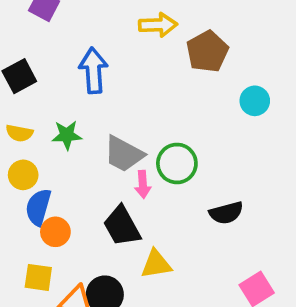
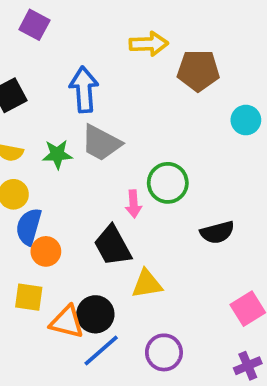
brown pentagon: (207, 51) -> (198, 70), turned 30
gray trapezoid: (124, 154) -> (101, 143), moved

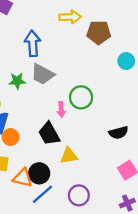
black semicircle: (217, 232) -> (118, 133), moved

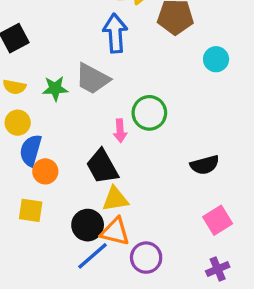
blue arrow: (33, 43) -> (115, 33), moved
yellow triangle: (69, 156) -> (115, 199), moved
orange triangle: (23, 178) -> (115, 232), moved

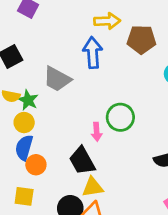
gray trapezoid: (92, 79) -> (57, 79), moved
green star: (55, 88) -> (28, 100), moved, turned 30
yellow circle: (18, 123) -> (24, 123), moved

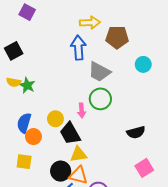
gray trapezoid: (57, 79) -> (99, 72), moved
yellow circle: (24, 123) -> (55, 119), moved

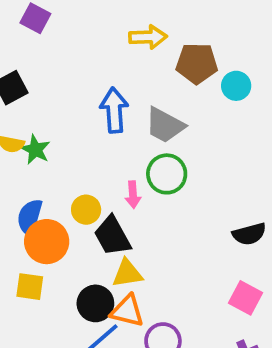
blue arrow: (78, 48) -> (114, 110), moved
cyan circle: (143, 64) -> (236, 86), moved
black semicircle: (136, 132) -> (249, 234), moved
orange circle: (33, 137) -> (47, 242), size x1.5
pink square: (144, 168) -> (246, 298), turned -30

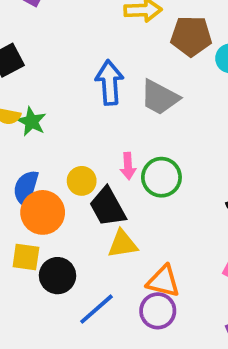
green circle: (167, 174) -> (161, 177), moved
black circle: (95, 303) -> (58, 276), moved
orange triangle: (127, 311) -> (163, 281), moved

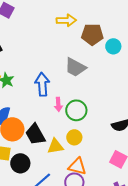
blue arrow: (109, 83) -> (42, 84), moved
yellow circle: (82, 181) -> (74, 137), moved
black trapezoid: (108, 207) -> (35, 134), moved

